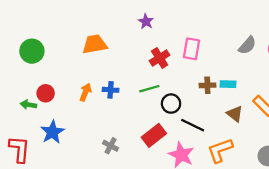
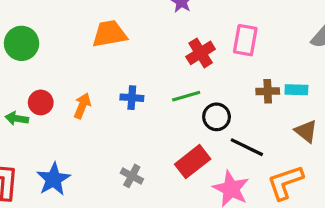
orange arrow: (85, 92) -> (82, 106), moved
blue star: (52, 132) -> (54, 179), moved

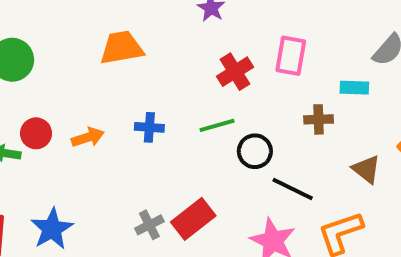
cyan rectangle: (296, 90) -> (354, 88), moved
orange arrow: (82, 106) -> (88, 137), turned 50
red rectangle: (193, 162) -> (193, 219), moved
gray cross: (132, 176) -> (149, 225), turned 35

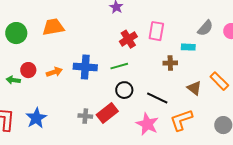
orange trapezoid: (122, 48) -> (53, 27), moved
blue cross: (149, 127) -> (85, 67), size x1.6
black circle: (255, 151) -> (124, 90), moved
gray cross: (149, 225) -> (85, 116), turned 32

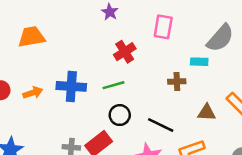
gray semicircle: (205, 28) -> (220, 38), size x1.4
pink rectangle: (156, 31) -> (163, 27), moved
brown triangle: (194, 88) -> (207, 113), turned -35

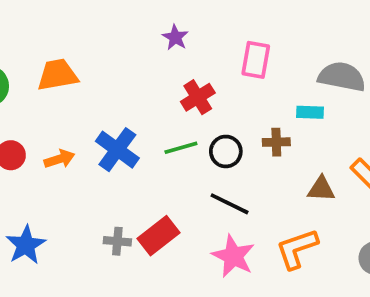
gray semicircle: (220, 38) -> (342, 77), turned -120
blue cross: (71, 86) -> (117, 150), turned 32
black circle: (120, 115) -> (226, 151), moved
black line: (161, 125) -> (230, 204), moved

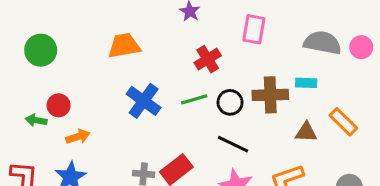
orange trapezoid: (58, 75) -> (124, 46), moved
cyan rectangle: (310, 112) -> (306, 83), moved
brown cross: (276, 142) -> (270, 95), size x1.6
orange arrow: (59, 159) -> (78, 137), moved

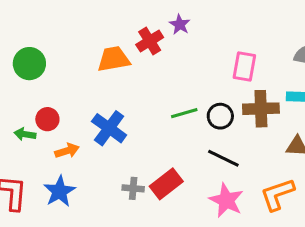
pink rectangle: (254, 29) -> (244, 67), moved
red cross: (208, 59) -> (150, 41), moved
blue cross: (144, 101) -> (109, 128), moved

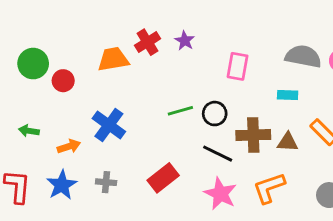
purple star: (180, 24) -> (185, 41), moved
brown cross: (261, 109) -> (253, 135), moved
red circle: (47, 119) -> (63, 81), moved
gray cross: (133, 188) -> (106, 182), moved

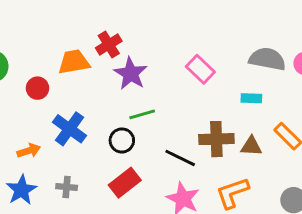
purple star: (185, 41) -> (131, 74), moved, size x1.6
pink rectangle: (238, 66) -> (200, 69), turned -56
red circle: (63, 81) -> (37, 88), moved
black circle: (215, 114) -> (122, 140), moved

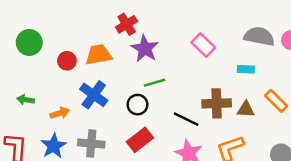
orange trapezoid: (74, 62) -> (99, 55), moved
gray cross: (67, 187) -> (91, 144), size x1.5

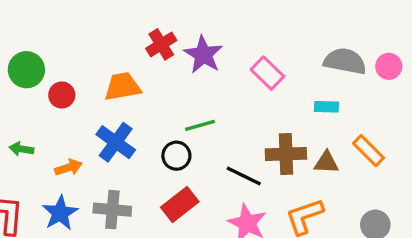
purple star: (145, 49) -> (203, 55), moved
red circle: (67, 61) -> (62, 95), moved

